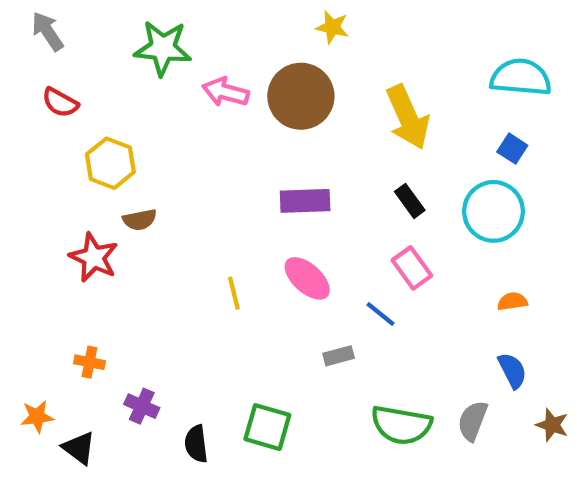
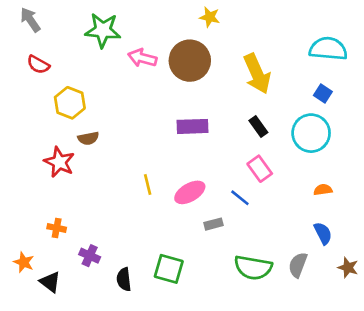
pink ellipse: (307, 278) -> (190, 192), moved, turned -72
orange star: (37, 417) -> (24, 262), turned 30

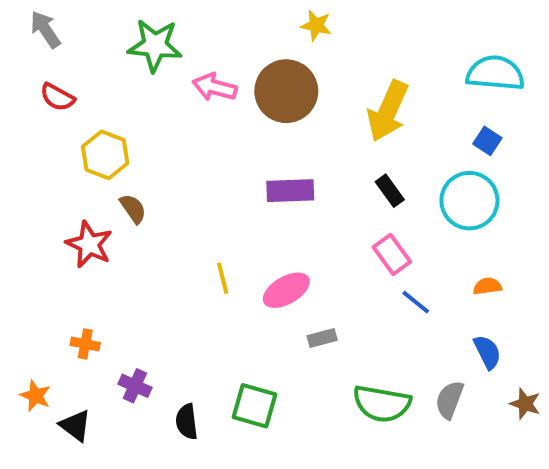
yellow arrow: (257, 74) -> (388, 111), turned 48
brown semicircle: (88, 138) -> (133, 209), turned -114
blue line: (240, 198) -> (416, 302), moved

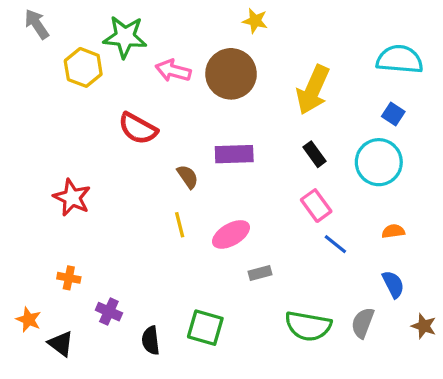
red semicircle: (57, 97) -> (138, 128), moved, size x1.4
yellow hexagon: (105, 155) -> (83, 67), moved
brown semicircle: (133, 209) -> (188, 177), moved

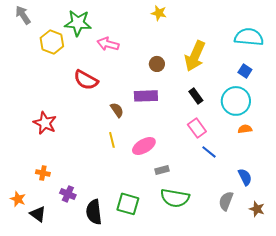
brown circle: (231, 74) -> (157, 64), moved, size x0.5
orange semicircle: (393, 231) -> (245, 129), moved
green semicircle: (308, 326) -> (175, 198), moved
brown star: (424, 326) -> (257, 209), moved
black semicircle: (151, 340) -> (94, 212), size x1.4

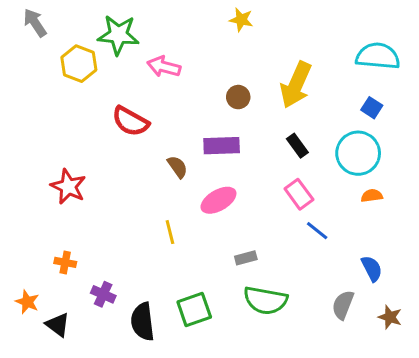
yellow line: (112, 140) -> (170, 232), moved
pink ellipse: (144, 146) -> (218, 200), moved
green square: (128, 204) -> (194, 309), turned -35

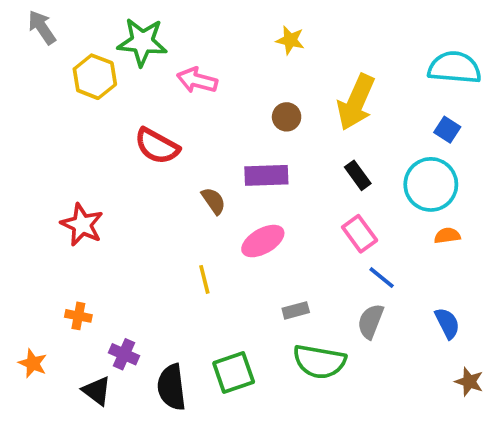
yellow star: (241, 20) -> (290, 40), moved
gray semicircle: (343, 305) -> (371, 321), moved
black triangle: (58, 325) -> (97, 391), moved

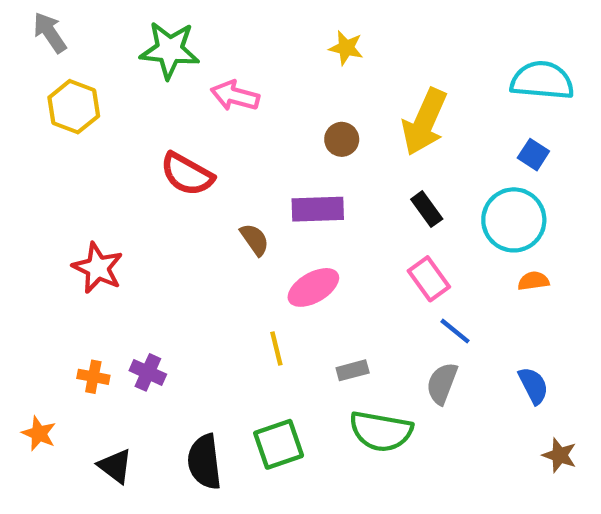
yellow hexagon: (95, 77) -> (74, 107), moved
yellow line: (204, 279) -> (276, 348), moved
purple cross: (124, 354) -> (148, 372), moved

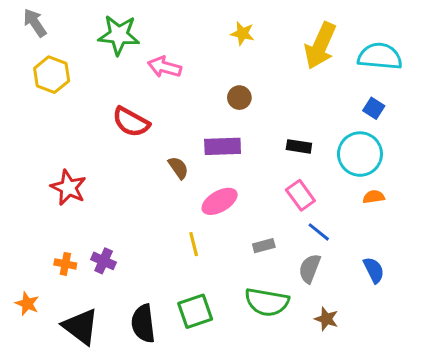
yellow arrow: (425, 122) -> (320, 46), moved
black rectangle: (427, 209) -> (299, 146), turned -45
gray rectangle: (353, 370) -> (264, 246), moved
brown star: (560, 455) -> (326, 319), moved
black triangle: (115, 466) -> (81, 327), size x1.5

